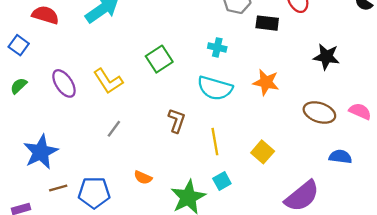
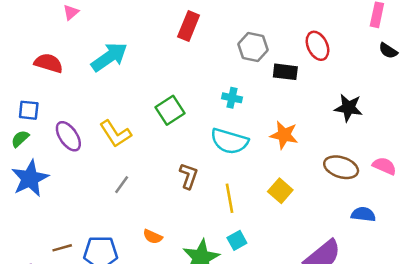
blue square: (19, 45) -> (29, 110), moved, turned -30
blue star: (41, 152) -> (30, 178), moved
yellow square: (263, 152) -> (280, 191), moved

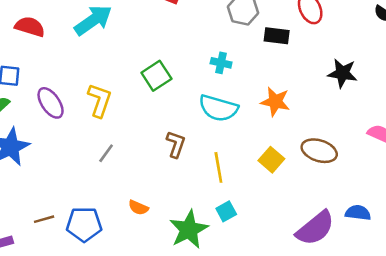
yellow L-shape: (115, 134) -> (100, 100), turned -128
brown ellipse: (341, 167) -> (319, 151), moved
blue semicircle: (363, 214) -> (358, 213), moved

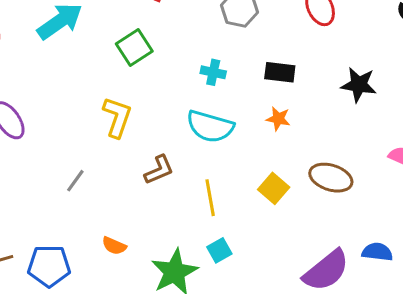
black rectangle: (277, 36) -> (280, 72), moved
green square: (156, 76) -> (134, 48), moved
yellow L-shape: (100, 100) -> (117, 117), moved
orange star: (275, 102) -> (278, 119), size x0.7
brown L-shape: (176, 144) -> (159, 170), turned 48

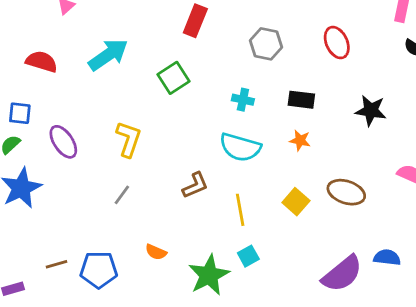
yellow L-shape: (117, 117) -> (129, 139), moved

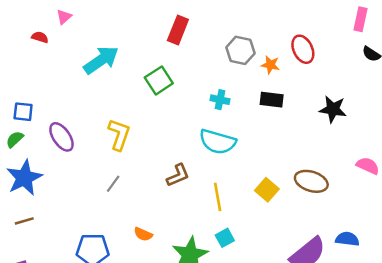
red semicircle: (42, 62) -> (40, 37), moved, size x0.6
orange star: (300, 140) -> (270, 65), moved
brown line: (57, 264) -> (24, 221), moved

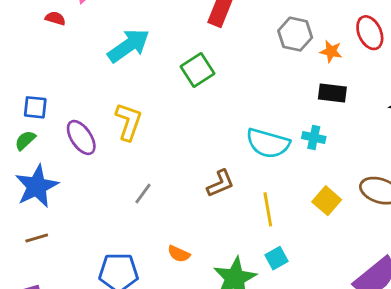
cyan cross: (220, 100) -> (314, 137), moved
yellow L-shape: (119, 135) -> (129, 122), moved

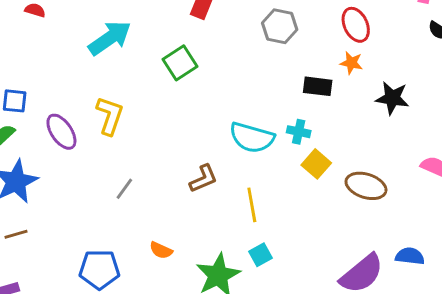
orange star: (331, 51) -> (351, 63), moved
yellow square: (327, 201) -> (316, 164), moved

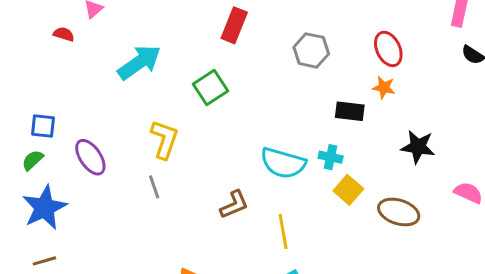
black star: (392, 98) -> (418, 147), moved
yellow L-shape: (110, 116) -> (165, 139), moved
gray line: (124, 189) -> (154, 187), moved, turned -55

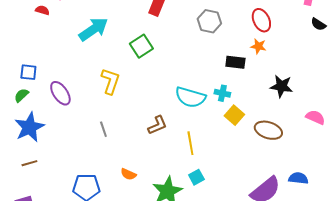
gray line: (154, 187) -> (103, 129), moved

